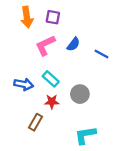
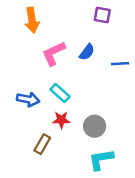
purple square: (53, 17) -> (102, 15), moved
blue line: (102, 54) -> (120, 64), turned -32
gray circle: (80, 94) -> (95, 126), moved

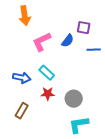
purple square: (102, 15) -> (84, 28), moved
brown rectangle: (42, 144) -> (22, 111), moved

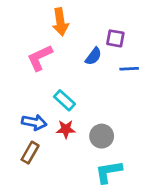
orange arrow: (25, 16) -> (60, 22), moved
pink L-shape: (42, 42) -> (40, 58), moved
blue arrow: (22, 78) -> (34, 122), moved

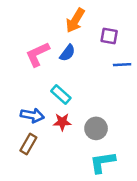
orange arrow: (60, 22) -> (75, 20), moved, turned 40
blue semicircle: (93, 56) -> (67, 53), moved

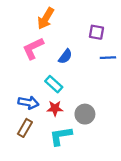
orange arrow: (75, 20) -> (46, 18), moved
blue semicircle: (67, 53) -> (65, 56), moved
cyan L-shape: (103, 162) -> (61, 136), moved

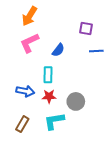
orange arrow: (46, 18) -> (29, 16), moved
cyan rectangle: (54, 84) -> (48, 75), turned 49
brown rectangle: (25, 128) -> (22, 124), moved

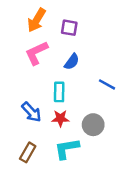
purple square: (86, 28) -> (69, 28), moved
blue line: (96, 51) -> (107, 84), moved, turned 32
blue arrow: (25, 91) -> (31, 112), turned 36

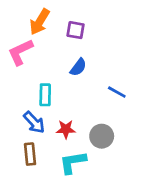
pink L-shape: (36, 53) -> (20, 52), moved
cyan rectangle: (59, 92) -> (45, 95), moved
brown rectangle: (28, 152) -> (30, 154), moved, turned -36

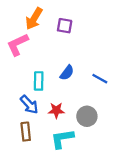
blue semicircle: (78, 67) -> (67, 73), moved

